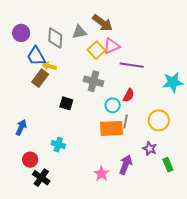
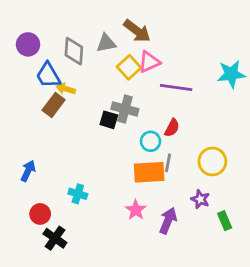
cyan star: (173, 82) -> (231, 74), moved
black square: (66, 103) -> (109, 120), moved
pink star: (101, 174) -> (136, 210), moved

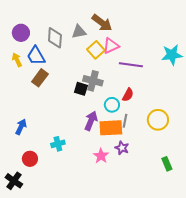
yellow arrow: (66, 89) -> (17, 60), moved, turned 48
cyan cross: (78, 194) -> (58, 144), turned -32
purple star: (200, 199) -> (122, 148), moved
purple arrow: (168, 221) -> (91, 121), moved
black cross: (55, 238) -> (14, 181), moved

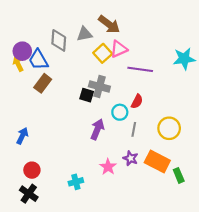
purple circle: (21, 33) -> (22, 51), moved
orange rectangle: (111, 128) -> (157, 162), moved, turned 30
cyan cross: (58, 144) -> (76, 182), moved
black cross: (14, 181) -> (29, 194), moved

